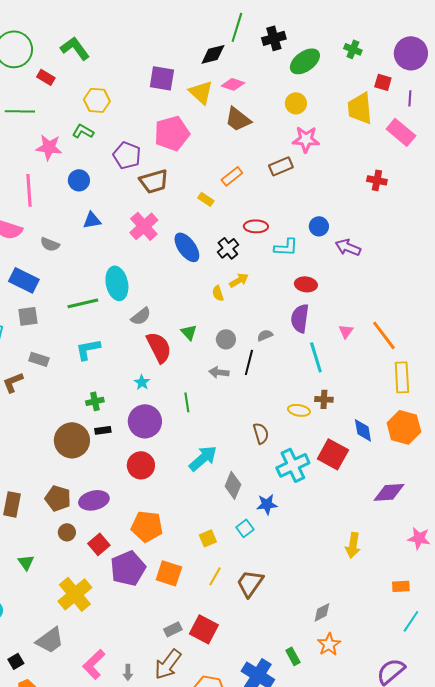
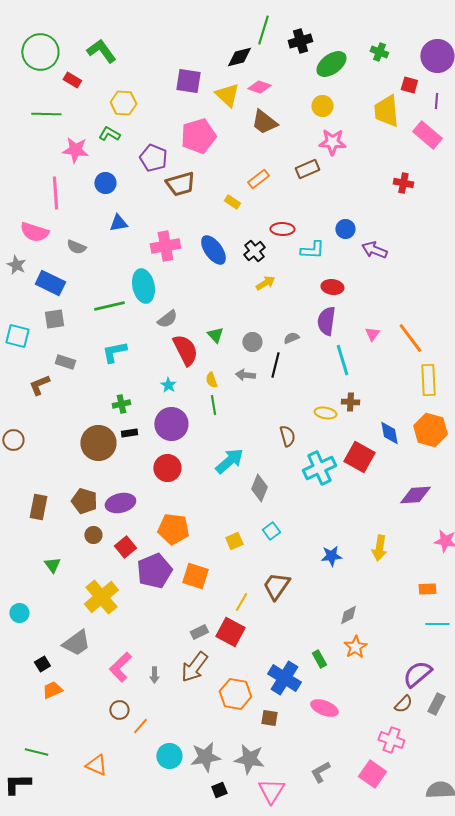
pink cross: (144, 226) -> (165, 246), moved, turned 32
yellow semicircle: (218, 293) -> (211, 380), moved
blue star: (267, 504) -> (331, 556), moved
yellow line: (215, 576) -> (241, 602), moved
cyan line: (411, 621) -> (437, 624), turned 55

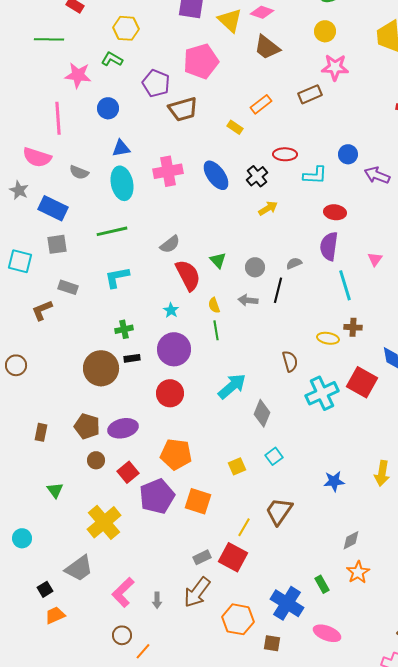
cyan ellipse: (143, 286) -> (122, 183), moved
brown rectangle: (38, 507) -> (41, 432), size x0.7

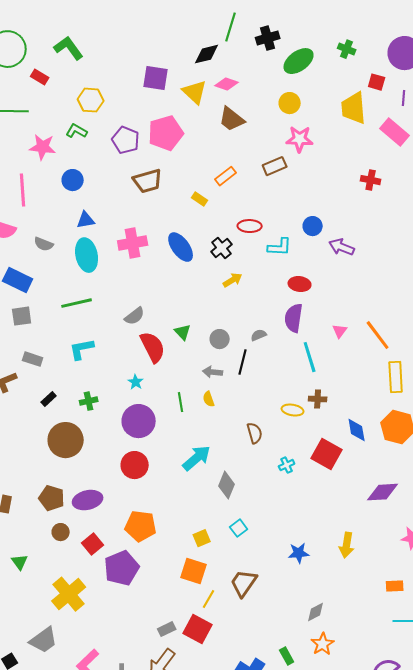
purple pentagon: (156, 83) -> (126, 140), moved
yellow semicircle: (214, 305) -> (209, 399), moved
black rectangle: (132, 358) -> (49, 399), moved, turned -35
cyan cross: (322, 393) -> (287, 465), size x0.5
orange square: (198, 501) -> (194, 571), moved

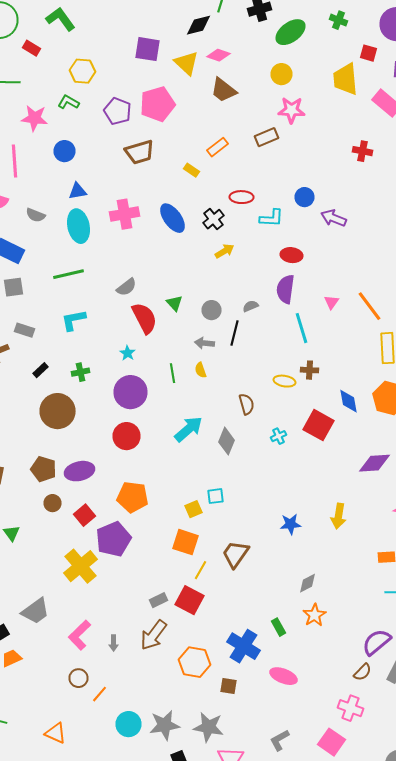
gray diamond: (227, 485) -> (226, 441), moved
cyan square: (239, 528) -> (216, 496), moved, turned 30
yellow cross: (69, 594) -> (80, 566), moved

